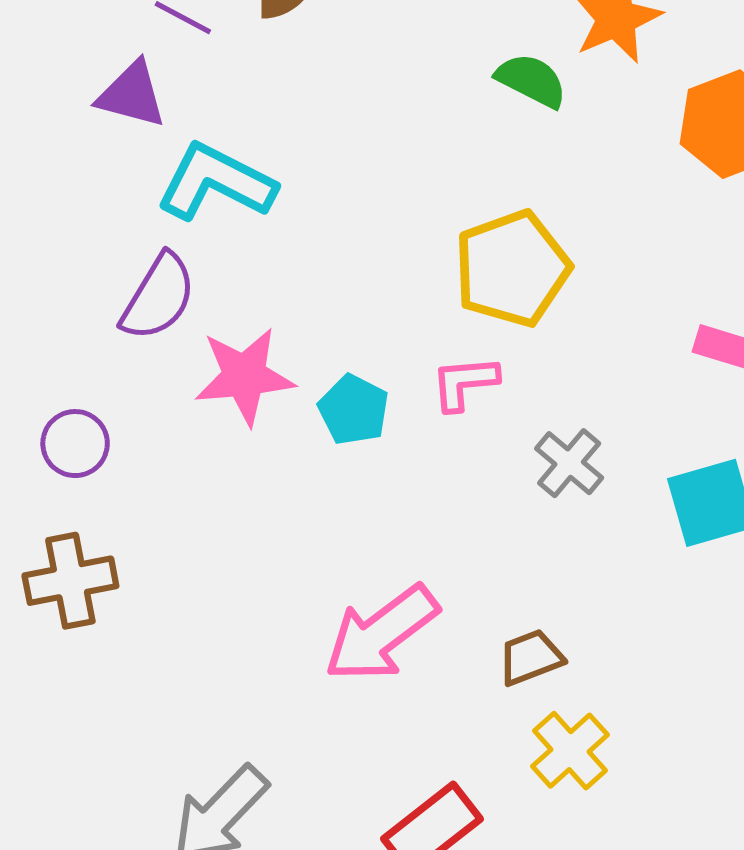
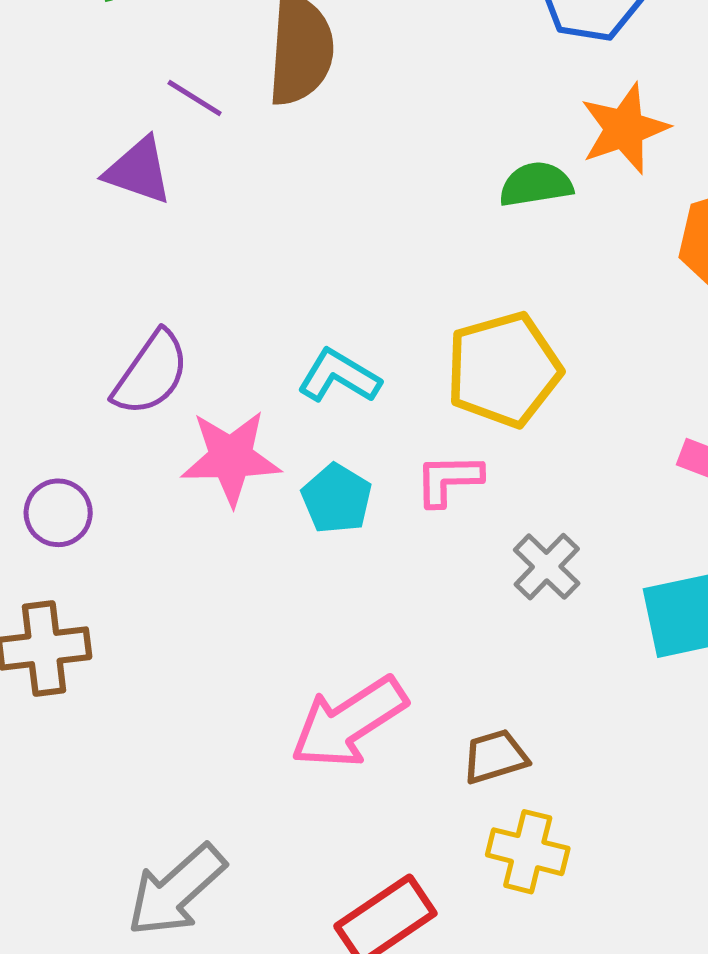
green semicircle: (531, 80) -> (536, 184), turned -40
cyan L-shape: (216, 182) -> (339, 376), moved, size x0.7
yellow cross: (570, 751) -> (528, 852), turned -38

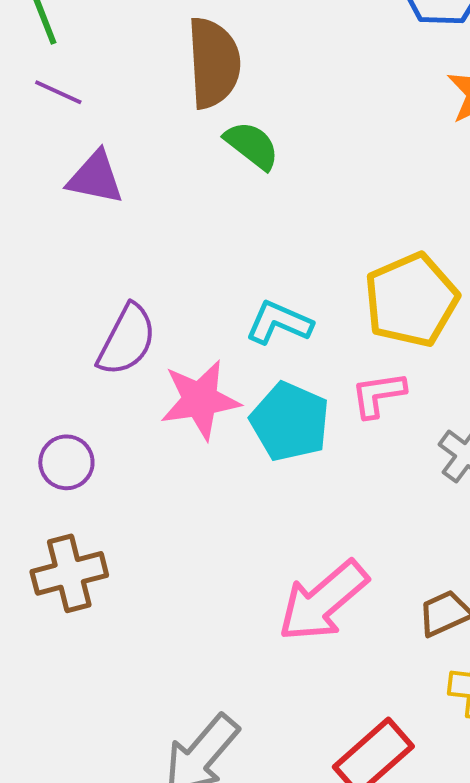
purple line: (195, 98) -> (58, 92), moved
green semicircle: (536, 184) -> (252, 145), moved, turned 54
cyan pentagon: (337, 499) -> (290, 422), size x1.4

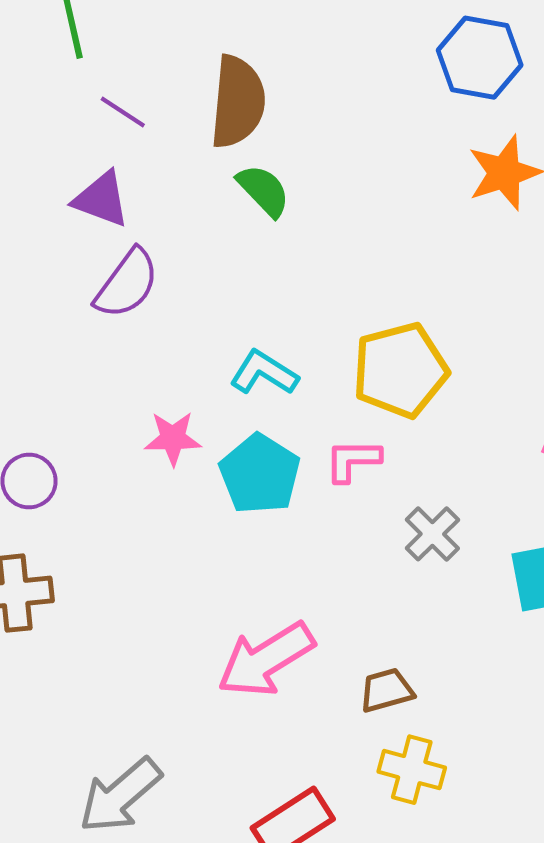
purple line: (58, 92) -> (123, 112), moved
purple semicircle: (127, 340) -> (127, 284), moved
pink star: (200, 400) -> (173, 438), size x0.7

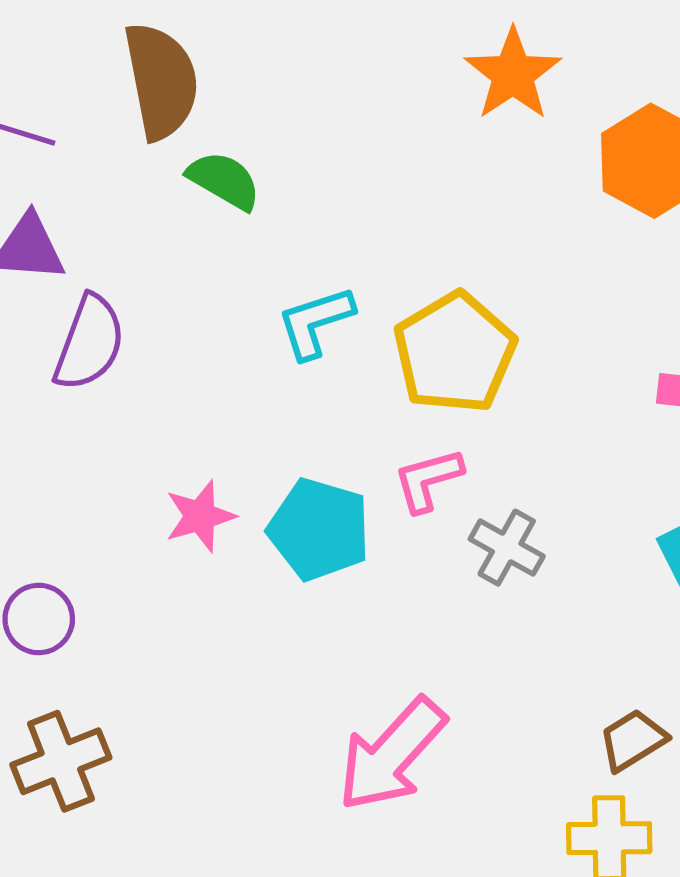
cyan L-shape: (264, 373) -> (315, 322), moved, turned -34
gray cross: (432, 534) -> (507, 548), moved
brown trapezoid: (386, 690) -> (633, 740), moved

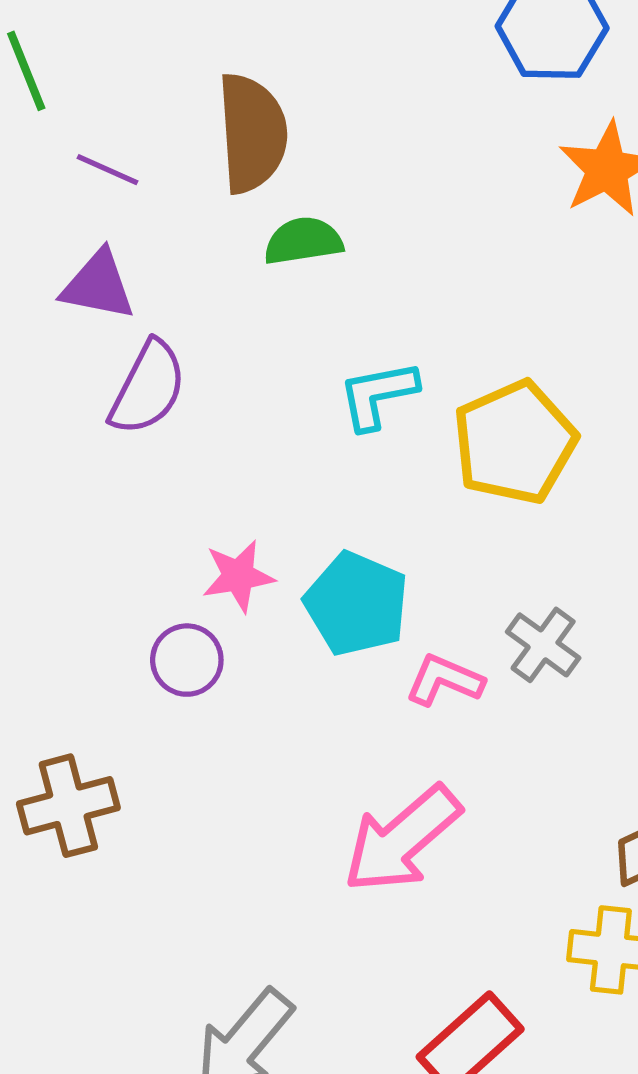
green semicircle: (224, 180) -> (303, 241), turned -46
pink L-shape: (428, 480) -> (444, 680), moved, turned 32
purple circle: (39, 619) -> (187, 660), moved

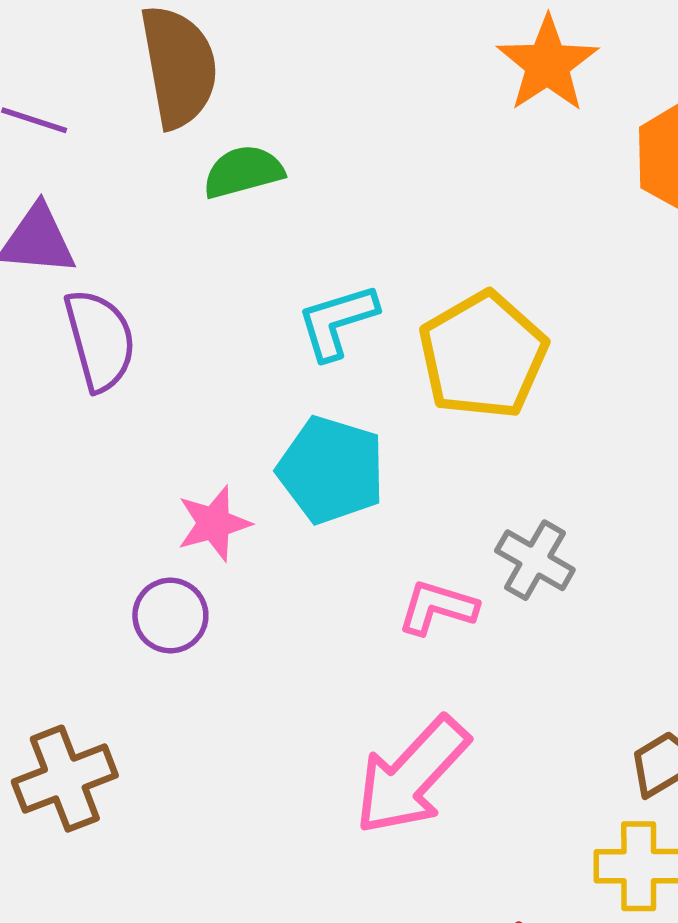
purple semicircle: (148, 388) -> (100, 340), turned -36
cyan pentagon: (357, 604) -> (331, 470), moved

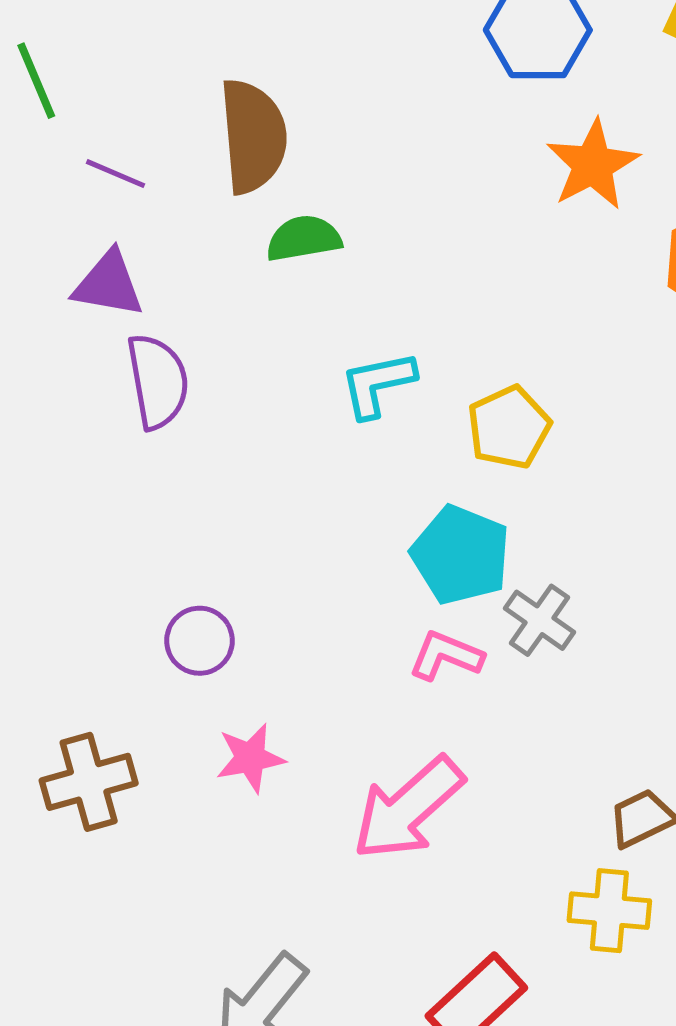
yellow pentagon: (483, 355) -> (509, 427), size x0.7
cyan pentagon: (331, 470) -> (461, 555), moved
pink star: (214, 523) -> (250, 758), moved

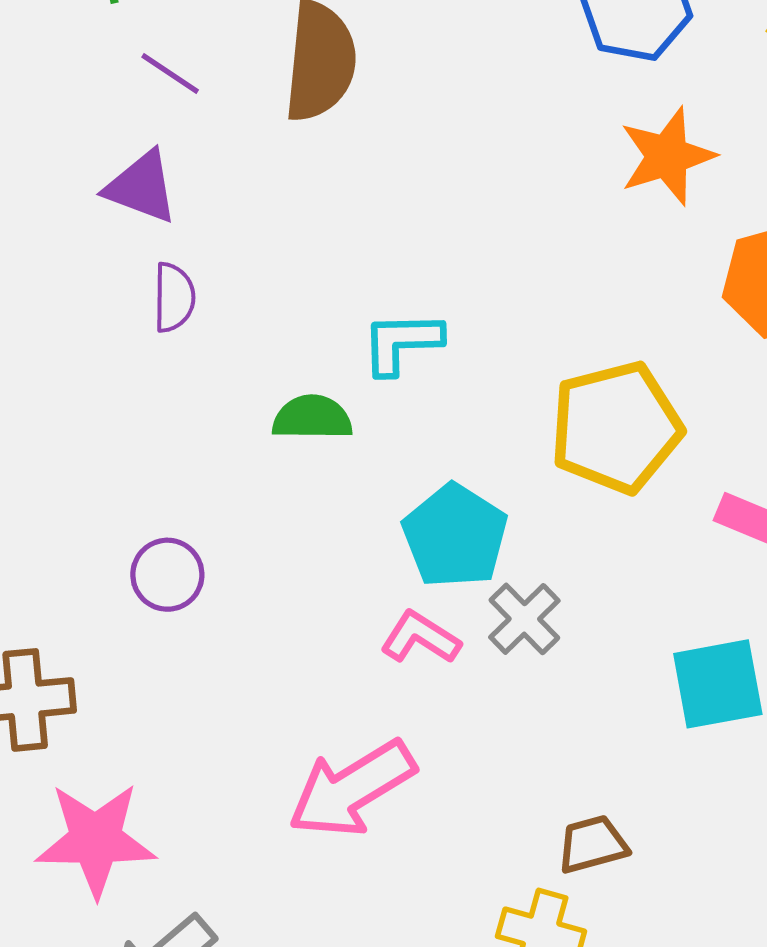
green semicircle: (304, 238) -> (312, 418), moved
purple semicircle: (158, 381) -> (174, 297), size x0.7
yellow pentagon: (509, 427) -> (616, 427), moved, size x1.5
pink star: (250, 758) -> (96, 840), moved, size x1.6

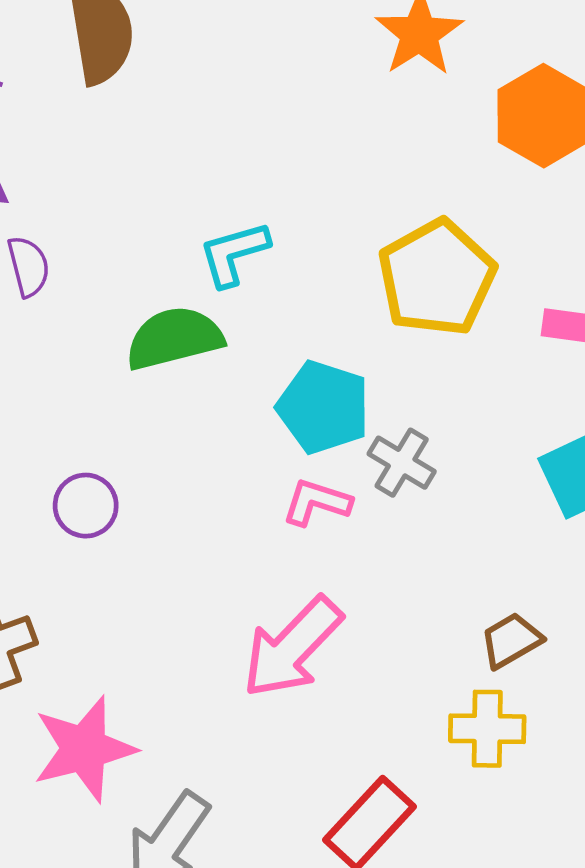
green semicircle: (312, 418) -> (174, 338), size x1.4

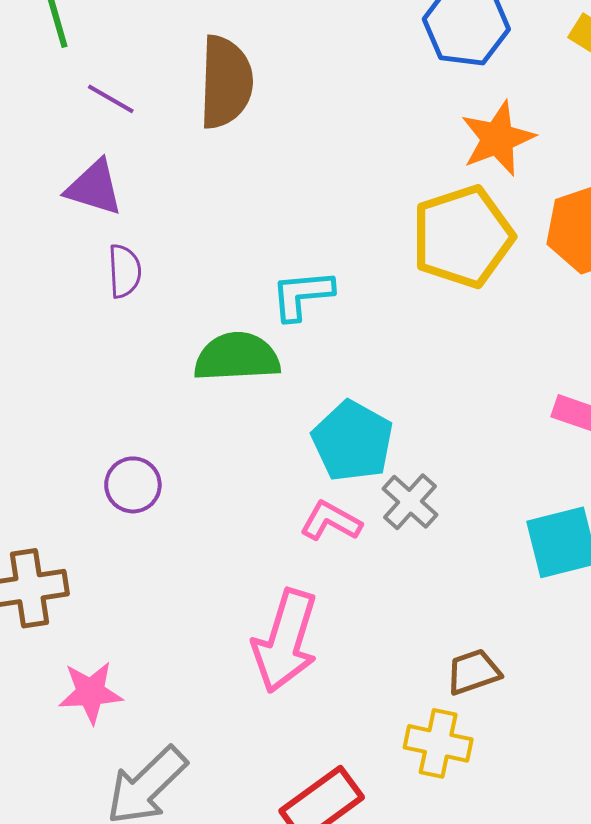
yellow pentagon: (437, 278) -> (463, 237), moved
pink arrow: (292, 647) -> (285, 641), turned -38
pink star: (84, 749) -> (91, 692), size x0.7

